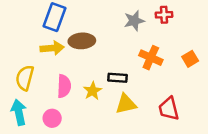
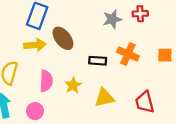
brown ellipse: (82, 41) -> (63, 38), turned 55
orange square: (190, 59) -> (165, 55), turned 32
black rectangle: (118, 78) -> (98, 61), moved

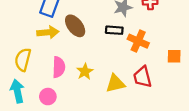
orange square: (165, 55) -> (174, 56), moved
black rectangle: (98, 61) -> (114, 30), moved
red trapezoid: (145, 102) -> (143, 77), moved

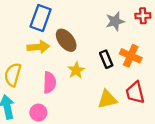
black rectangle: (114, 30) -> (106, 59), moved, turned 63
yellow star: (85, 72) -> (76, 70), moved

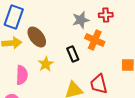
orange cross: (131, 56) -> (95, 40), moved

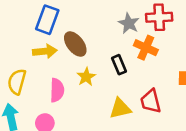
red cross: (106, 15) -> (159, 17), size x1.5
gray star: (81, 20) -> (129, 23), turned -30

